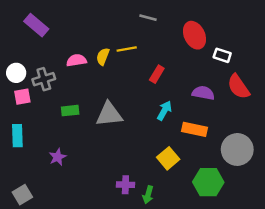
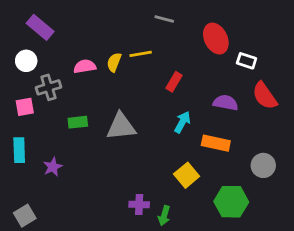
white circle: (16, 73) -> (26, 61), moved
gray circle: (237, 149) -> (263, 165), size x0.7
purple star: (58, 157) -> (53, 167), moved

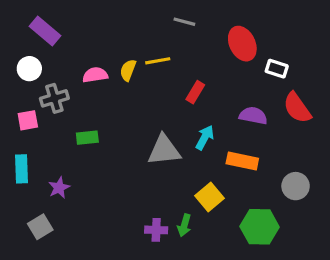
gray triangle: (121, 126) -> (164, 150), moved
gray square: (25, 216) -> (40, 227), moved
green arrow: (164, 216) -> (184, 225), moved

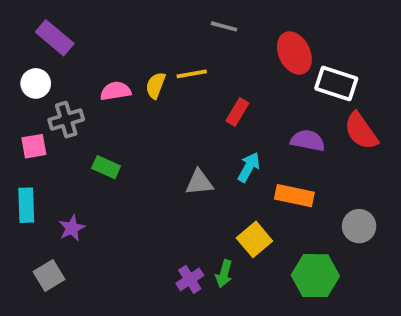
white rectangle: (277, 69) -> (336, 83), size x1.5
green rectangle: (87, 138) -> (106, 167), turned 30
gray triangle: (164, 150) -> (199, 182), size x0.7
purple cross: (156, 230) -> (190, 279), turned -35

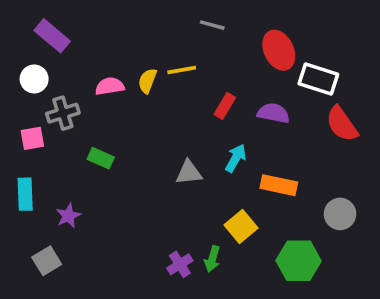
purple semicircle: (308, 141) -> (273, 113), moved

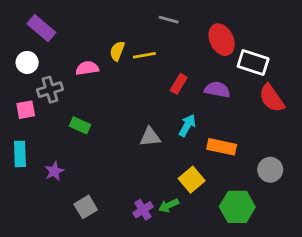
yellow semicircle: (147, 81) -> (117, 51), moved
green arrow: (212, 259) -> (169, 205), turned 48
gray square: (47, 261) -> (86, 207), moved

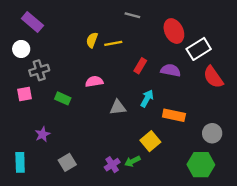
white rectangle: (253, 62) -> (199, 49), turned -50
pink semicircle: (87, 68) -> (94, 82), moved
pink square: (26, 110) -> (25, 94), moved
cyan rectangle: (20, 154) -> (20, 162), moved
green hexagon: (237, 207) -> (201, 165), moved

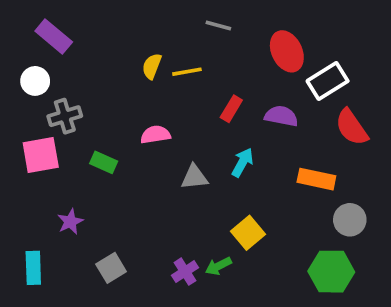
pink square: (25, 94) -> (41, 155), size x1.5
orange rectangle: (174, 115) -> (316, 179), moved

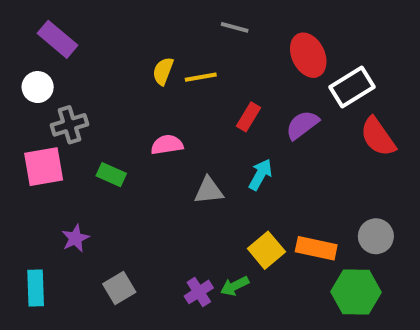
purple semicircle: (281, 116) -> (302, 125), turned -48
orange rectangle: (316, 179) -> (316, 248), moved

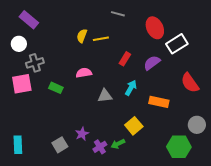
red semicircle: (378, 137) -> (190, 83), moved
gray circle: (376, 236) -> (197, 125), moved
purple star: (75, 238) -> (82, 134), moved
orange rectangle: (316, 248) -> (159, 102), moved

